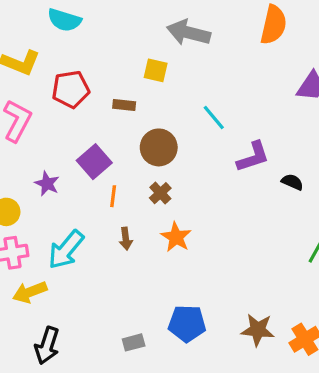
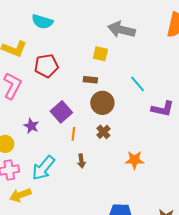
brown rectangle: (124, 105) -> (90, 80), moved
purple L-shape: (253, 157) -> (163, 109), turned 30
orange star: (176, 237) -> (134, 160), moved, turned -30

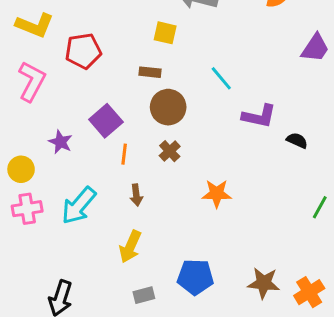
yellow arrow: (20, 195) -> (130, 247), moved, turned -45

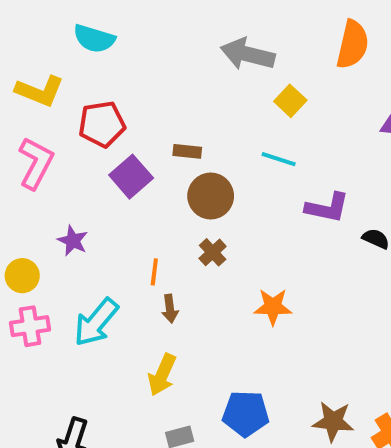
yellow square: (165, 33) -> (290, 101), moved, turned 30
cyan line: (221, 78) -> (279, 159), turned -32
purple square: (106, 121) -> (131, 177), moved
orange line: (124, 154) -> (154, 272), moved

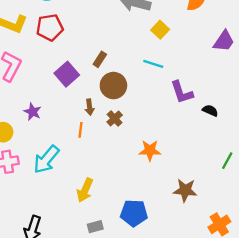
red pentagon: (102, 124) -> (50, 27), moved
brown rectangle: (187, 151) -> (100, 59), turned -63
purple L-shape: (327, 208) -> (182, 92), turned 60
brown arrow: (170, 309) -> (90, 107), moved
brown star: (333, 421) -> (185, 190), moved

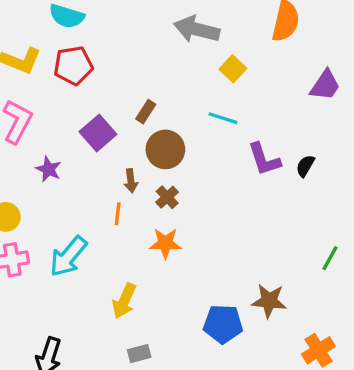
black semicircle: (210, 111) -> (305, 166), moved, turned -84
purple star: (33, 112) -> (49, 169), moved
orange star: (150, 150) -> (165, 243), moved
blue pentagon: (134, 213) -> (223, 324), moved

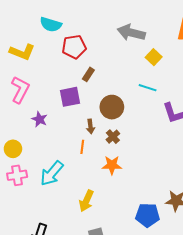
red pentagon: (73, 66) -> (74, 47), moved
brown rectangle: (146, 112) -> (88, 74), moved
purple square: (98, 133) -> (70, 97), turned 30

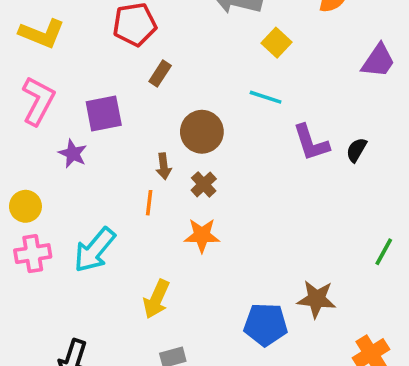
purple square: (70, 97) -> (104, 114), moved

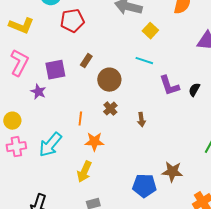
brown rectangle: (160, 74) -> (86, 61), moved
brown arrow: (164, 166) -> (141, 120), moved
orange star: (202, 235) -> (94, 142), moved

